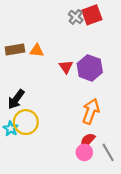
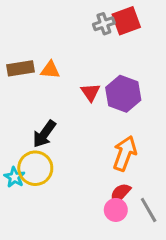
gray cross: (76, 17) -> (104, 24), turned 32
black arrow: (16, 99) -> (44, 134), moved

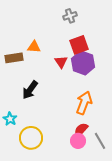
red square: (126, 21) -> (79, 45), moved
brown rectangle: (20, 68) -> (14, 58), moved
yellow circle: (35, 168) -> (31, 138), moved

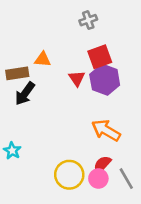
black arrow: (30, 90) -> (25, 94), moved
orange arrow: (84, 103) -> (106, 130), turned -80
yellow circle: (31, 138) -> (69, 175), moved

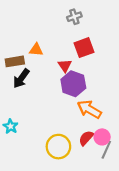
purple hexagon: (105, 80) -> (73, 84), moved
pink circle: (98, 179) -> (102, 137), moved
gray line: (126, 179) -> (106, 150), turned 54

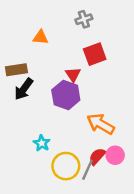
orange triangle: (36, 50) -> (41, 37), moved
purple hexagon: (73, 84) -> (66, 95), moved
cyan star: (11, 126) -> (42, 143), moved
gray line: (106, 150) -> (87, 170), moved

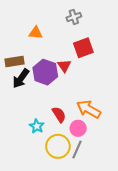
purple hexagon: (66, 95) -> (45, 72), moved
pink circle: (115, 155) -> (78, 128), moved
red semicircle: (97, 156) -> (59, 115), moved, turned 105

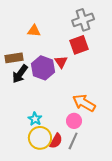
gray cross: (74, 17) -> (83, 20), moved, size x1.5
red semicircle: (59, 115) -> (56, 141), moved, turned 63
yellow circle: (58, 146) -> (40, 138), moved

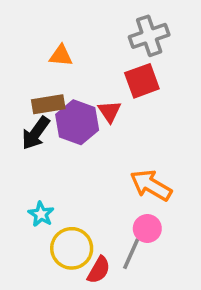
brown rectangle: (14, 58) -> (48, 104), moved
cyan star: (35, 119) -> (41, 214), moved
pink circle: (74, 121) -> (147, 229), moved
red semicircle: (56, 141) -> (99, 270), moved

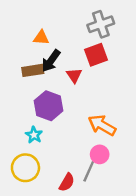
purple hexagon: (77, 122) -> (49, 106), moved
black arrow: (36, 133) -> (51, 61), moved
cyan star: (41, 214) -> (34, 135), moved
yellow circle: (72, 248) -> (25, 168), moved

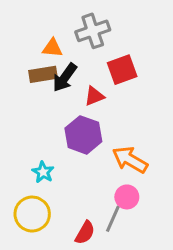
gray cross: (101, 24) -> (93, 31), moved
brown rectangle: (33, 70) -> (43, 74), moved
red triangle: (74, 75) -> (94, 96), turned 42
purple hexagon: (49, 106) -> (83, 135), moved

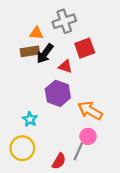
red triangle: (94, 96) -> (65, 66), turned 40

